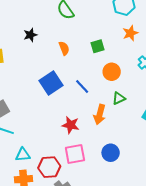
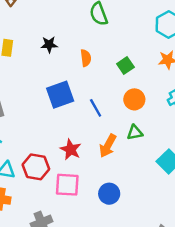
black star: (30, 35) -> (49, 45), moved
green square: (98, 46) -> (125, 65), turned -32
red hexagon: (49, 167) -> (36, 167), moved

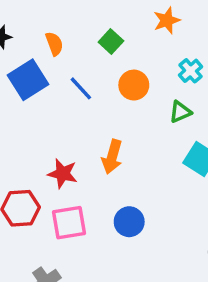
blue square: (60, 95) -> (28, 80), moved
blue line: (96, 108) -> (81, 88), moved
green triangle: (135, 133) -> (180, 112), moved

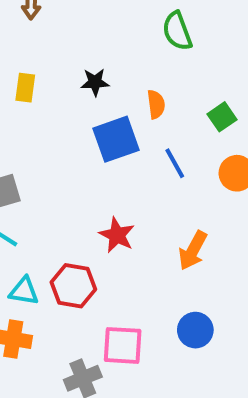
red star: (63, 174) -> (117, 235), moved
pink square: (69, 223) -> (123, 345), moved

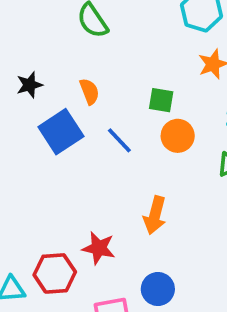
green square: (222, 117) -> (161, 100), moved, turned -32
red star: (117, 235) -> (99, 248), moved
blue circle: (195, 330) -> (158, 289), moved

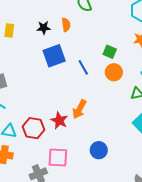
orange semicircle: (89, 91) -> (66, 25), moved
orange arrow: (155, 215) -> (79, 109), moved
blue circle: (158, 289) -> (99, 150), moved

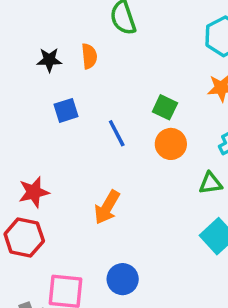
blue square: (54, 56) -> (66, 110), size x0.6
red star: (59, 120) -> (34, 192), moved, turned 30
blue circle: (99, 150) -> (123, 279), moved

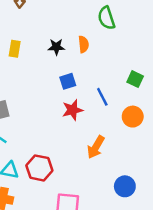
orange circle: (171, 144) -> (133, 117), moved
red star: (34, 192) -> (73, 110), moved
blue circle: (123, 279) -> (125, 186), moved

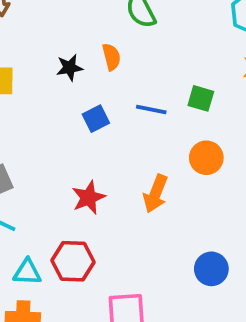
blue line: (102, 97) -> (151, 109), moved, turned -42
red star: (73, 110) -> (88, 197), moved
orange arrow: (96, 147) -> (156, 194), moved

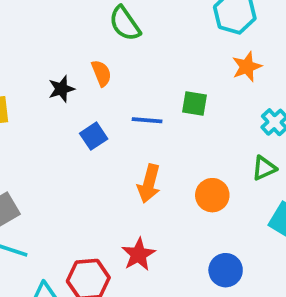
orange circle: (206, 158) -> (212, 195), moved
orange arrow: (156, 194) -> (149, 184), moved
red star: (88, 197) -> (138, 254), moved

